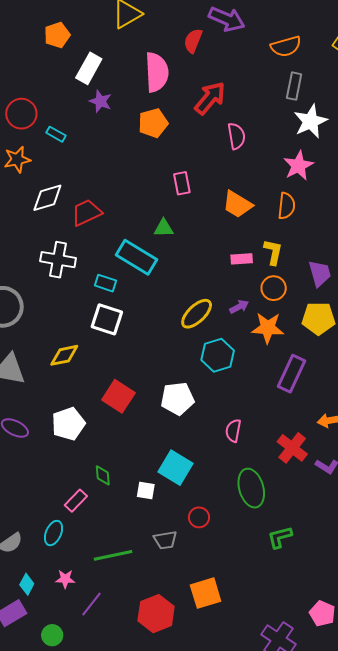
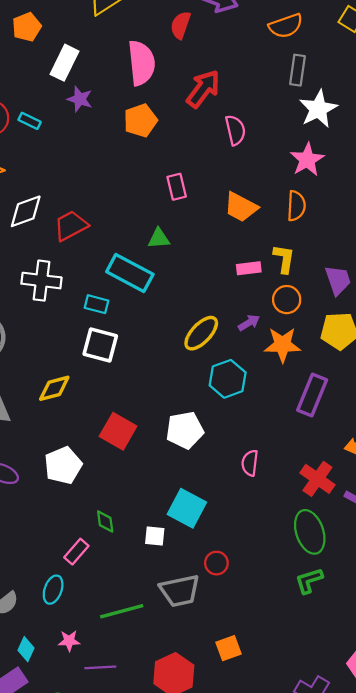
cyan rectangle: (56, 134) -> (30, 121), moved
green ellipse: (251, 488) -> (310, 532), moved
gray trapezoid: (165, 540) -> (180, 591), size x1.5
orange square: (206, 593) -> (229, 648), size x0.7
purple line: (92, 604) -> (100, 667), turned 52

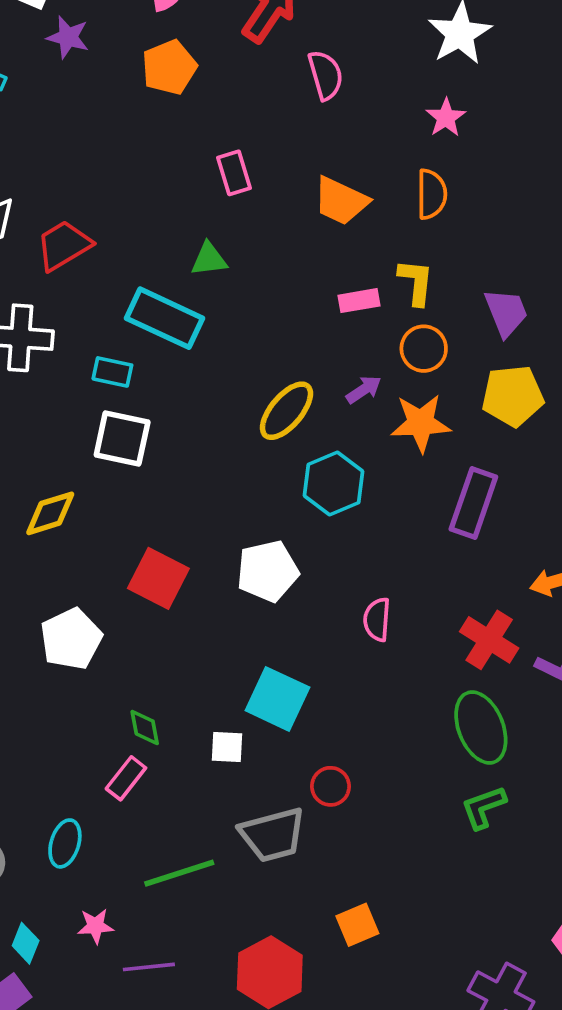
pink star: (307, 160) -> (446, 118), size x0.7
pink rectangle: (76, 552) -> (126, 778), moved

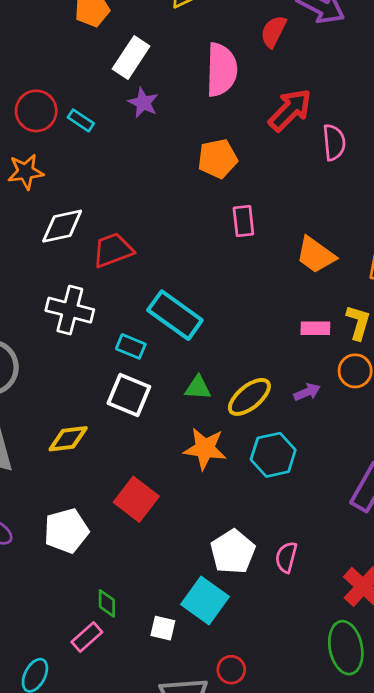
orange pentagon: (169, 67) -> (218, 159), moved
pink semicircle: (325, 75) -> (334, 142), moved
green triangle: (209, 259) -> (198, 388), moved
orange star: (421, 423) -> (205, 449), moved
white pentagon: (268, 571) -> (233, 552), moved, turned -30

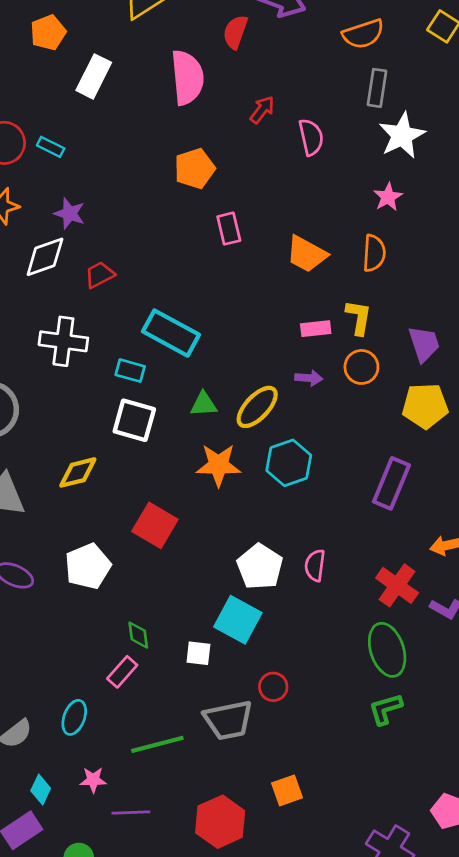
purple star: (143, 103) -> (70, 213), moved
red arrow: (290, 110) -> (262, 110), size x0.6
red trapezoid: (113, 250) -> (100, 275), size x0.7
purple arrow: (307, 392) -> (309, 378), moved, turned 35

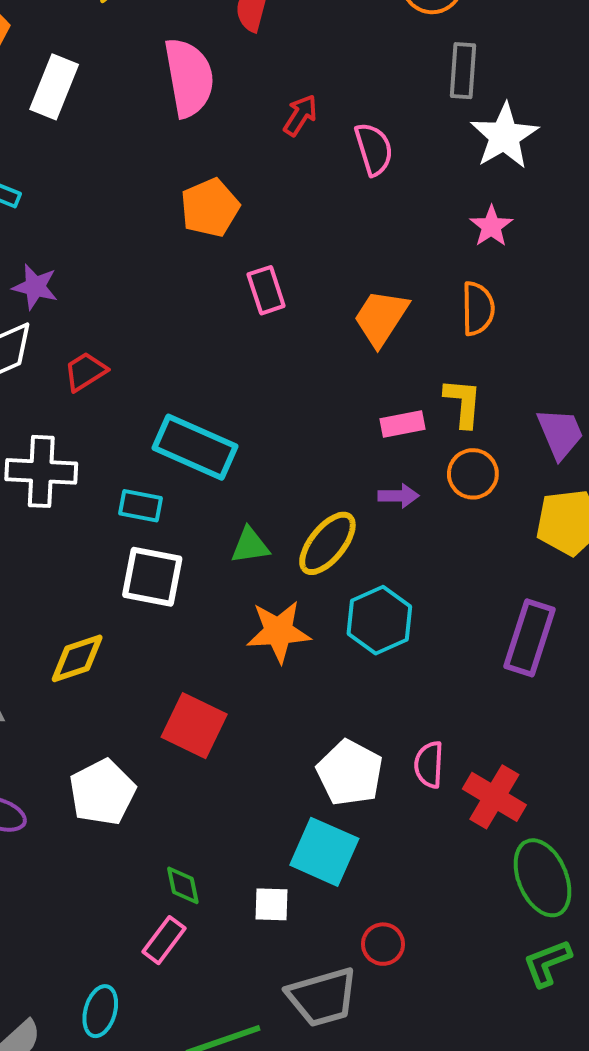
orange trapezoid: (307, 254) -> (381, 318), turned 99
red cross: (397, 585) -> (494, 797), moved

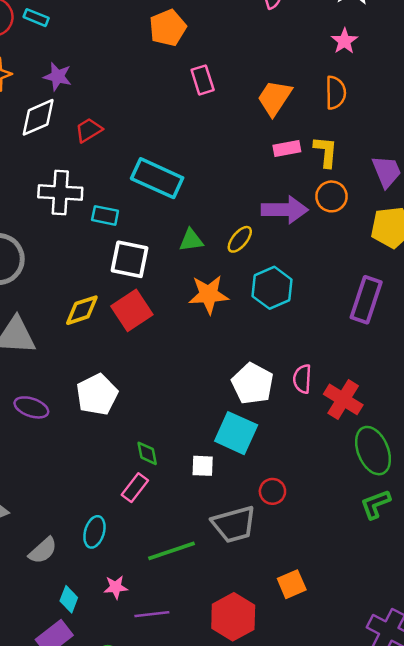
pink rectangle: (403, 424) -> (287, 149), moved
purple arrow: (398, 496) -> (285, 210), size x1.8
cyan rectangle: (140, 506) -> (105, 215), moved
yellow ellipse: (327, 543) -> (240, 239), size x0.7
red square: (194, 726) -> (132, 310), moved, turned 30

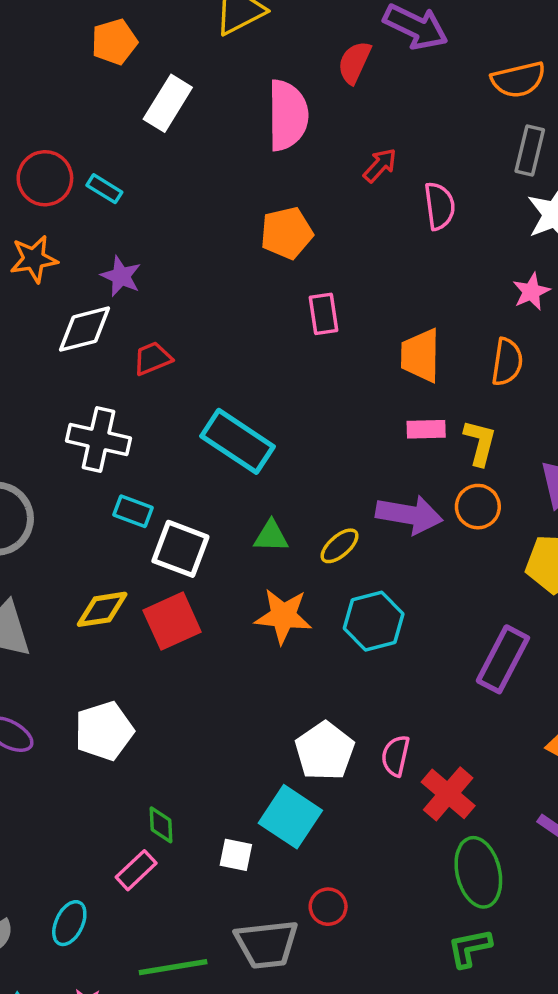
orange trapezoid: (275, 98) -> (420, 355), turned -42
cyan rectangle: (105, 215) -> (133, 511), moved

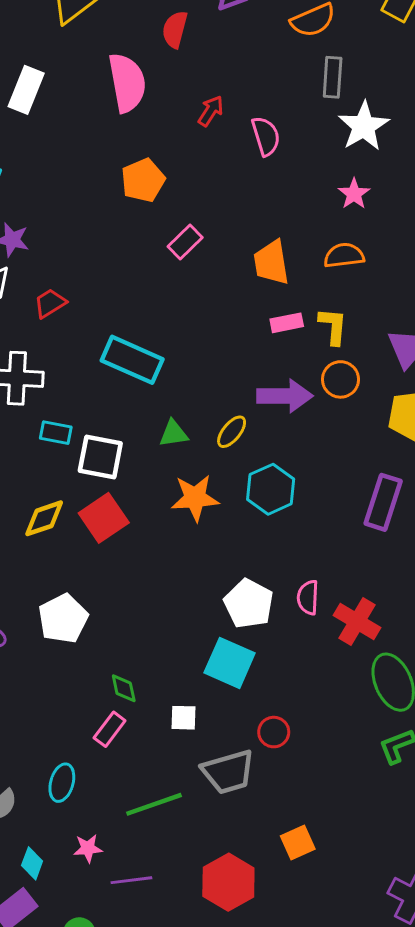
pink rectangle: (324, 314) -> (185, 242), turned 64
orange semicircle: (507, 362) -> (344, 255), turned -96
white square: (236, 855) -> (183, 718), moved

